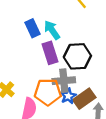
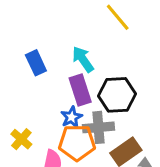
blue rectangle: (33, 28) -> (36, 63), moved
blue star: (68, 96) -> (71, 117), moved

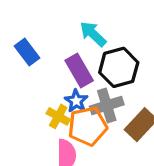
cyan arrow: (83, 59) -> (93, 34), moved
yellow cross: (21, 139) -> (58, 116), moved

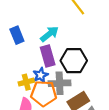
cyan arrow: (93, 34) -> (49, 34), moved, turned 84
yellow cross: (58, 116) -> (26, 82), turned 32

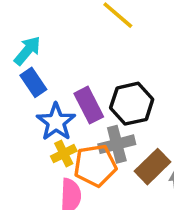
cyan arrow: (49, 34) -> (27, 51), moved
blue star: (41, 75) -> (56, 122), moved, size x1.5

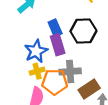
blue rectangle: (33, 82) -> (55, 28), moved
black hexagon: (132, 104) -> (83, 31), moved

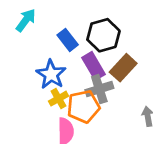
purple rectangle: (58, 45) -> (93, 66), moved
brown rectangle: (89, 89) -> (123, 68), moved

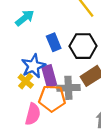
purple rectangle: (93, 66) -> (49, 76), moved
yellow cross: (59, 99) -> (26, 81), moved, turned -35

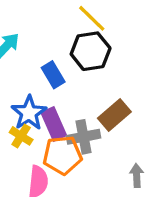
black hexagon: (83, 46) -> (91, 51), moved

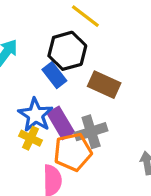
black hexagon: (91, 51) -> (67, 51), moved
brown rectangle: (114, 115) -> (104, 85), moved, turned 72

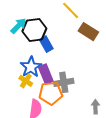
black hexagon: (67, 51) -> (34, 30), moved
brown rectangle: (104, 85) -> (88, 32), moved

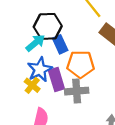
cyan arrow: (18, 26) -> (35, 43), moved
orange pentagon: (51, 93) -> (81, 64), moved

